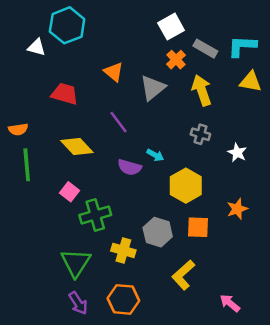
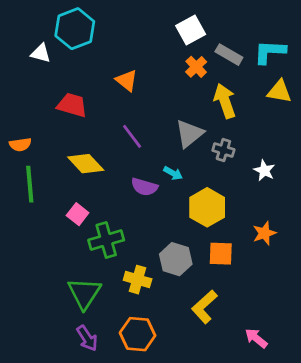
gray triangle: (153, 88) -> (189, 134), moved

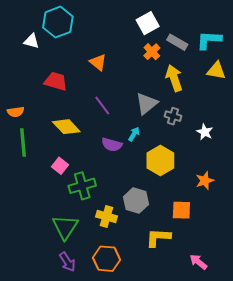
cyan arrow: (173, 173) -> (134, 134), turned -88
orange square: (221, 254) -> (181, 210), moved
yellow L-shape: (204, 307) -> (158, 238), turned 45

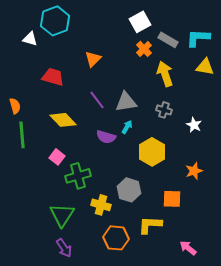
orange triangle: (98, 62) -> (93, 59), turned 36
gray triangle: (147, 103) -> (126, 102), moved, turned 30
orange semicircle: (16, 112) -> (15, 106), turned -98
orange hexagon: (106, 259) -> (116, 238), moved

